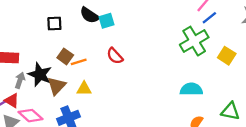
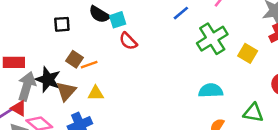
blue line: (209, 18) -> (181, 13), moved
red semicircle: (115, 56) -> (128, 41), moved
gray arrow: (20, 80) -> (27, 86), size x1.6

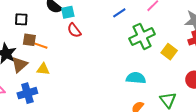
black square: (62, 24) -> (21, 19), moved
brown square: (74, 59) -> (29, 40), turned -32
orange line: (89, 65) -> (41, 46), turned 32
green triangle: (253, 113) -> (168, 100), turned 36

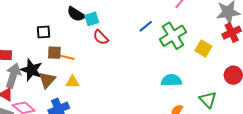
blue line: (119, 13) -> (146, 26), moved

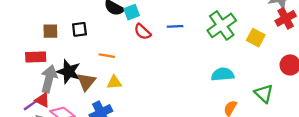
blue line: (146, 26) -> (175, 26), moved, turned 40
brown square: (54, 53) -> (50, 31), moved

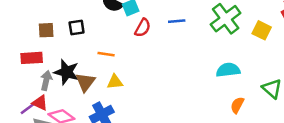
red semicircle: (142, 32) -> (143, 28), turned -102
gray arrow: (49, 79) -> (46, 80), size x0.7

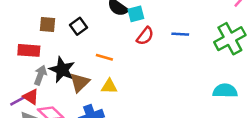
black square: (77, 27) -> (79, 26), turned -35

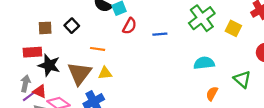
blue line: (180, 34) -> (160, 34), moved
black star: (62, 70) -> (49, 65), moved
gray arrow: (40, 75) -> (25, 83), moved
brown triangle: (80, 82) -> (79, 73), size x1.4

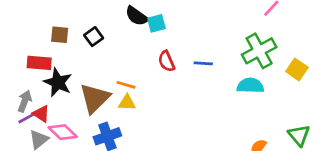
red semicircle: (130, 26) -> (166, 61), moved, turned 119
orange line: (98, 49) -> (126, 85), moved
cyan semicircle: (204, 63) -> (250, 86), moved

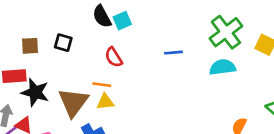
black semicircle: (137, 16) -> (102, 16), turned 35
black square: (94, 37) -> (63, 43), turned -30
red semicircle: (166, 61) -> (114, 57), moved

